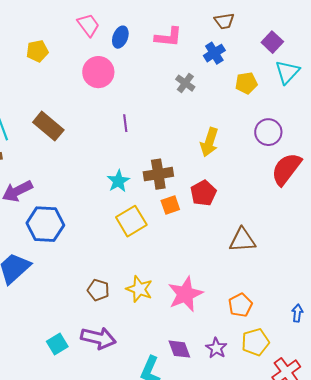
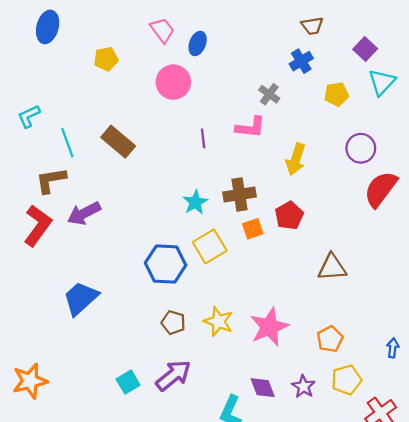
pink L-shape: (168, 37) -> (251, 127), moved
blue hexagon: (45, 224) -> (166, 264), moved
purple arrow: (98, 338) -> (173, 375), turned -52

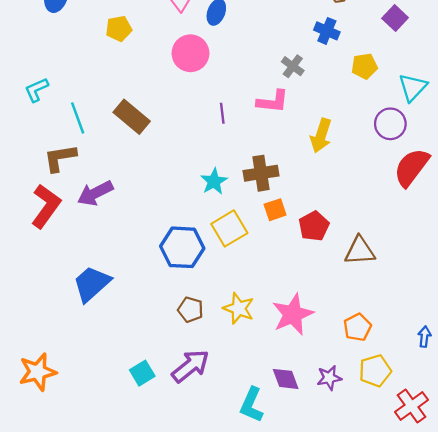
blue cross: (301, 61) -> (327, 31), turned -35
cyan triangle: (382, 82) -> (413, 87), moved
red pentagon: (289, 216) -> (314, 226), moved
purple star: (303, 386) -> (329, 378), turned 30

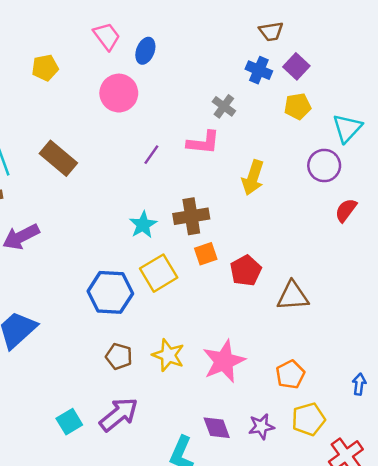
purple square: (395, 18) -> (296, 66), moved
purple line: (222, 113) -> (151, 155), turned 42
red semicircle: (411, 167) -> (346, 210), size x0.6

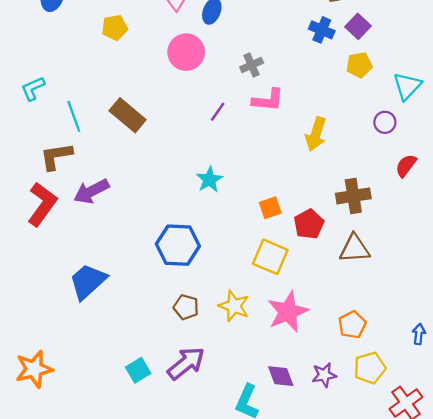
gray cross: (224, 106) -> (252, 65), moved, turned 30
purple circle: (324, 166) -> (385, 122), size x0.7
brown cross: (191, 216) -> (353, 196), moved
yellow square: (159, 273) -> (270, 257), moved, turned -36

